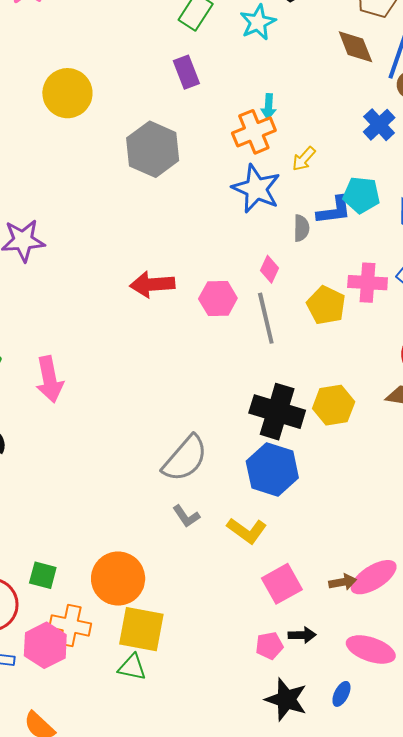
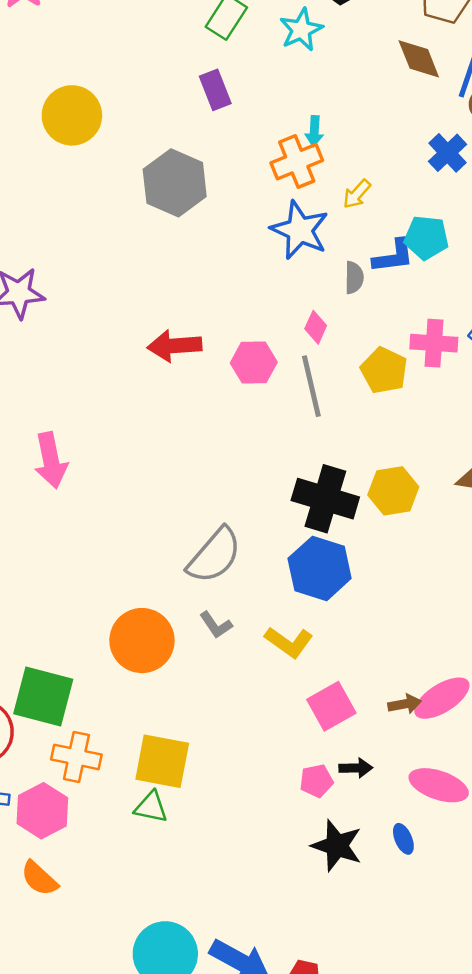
green square: (43, 575) -> (43, 697), size x1.8
orange circle: (118, 579) -> (142, 641), moved
pink hexagon: (45, 645) -> (42, 811), moved
blue ellipse: (341, 694) -> (403, 839), turned -50

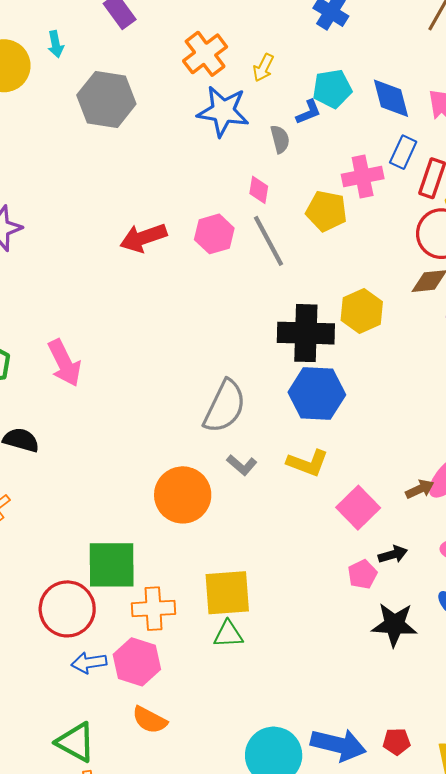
cyan arrow: (314, 131) -> (56, 44), moved
blue L-shape: (393, 256) -> (308, 112), size x0.7

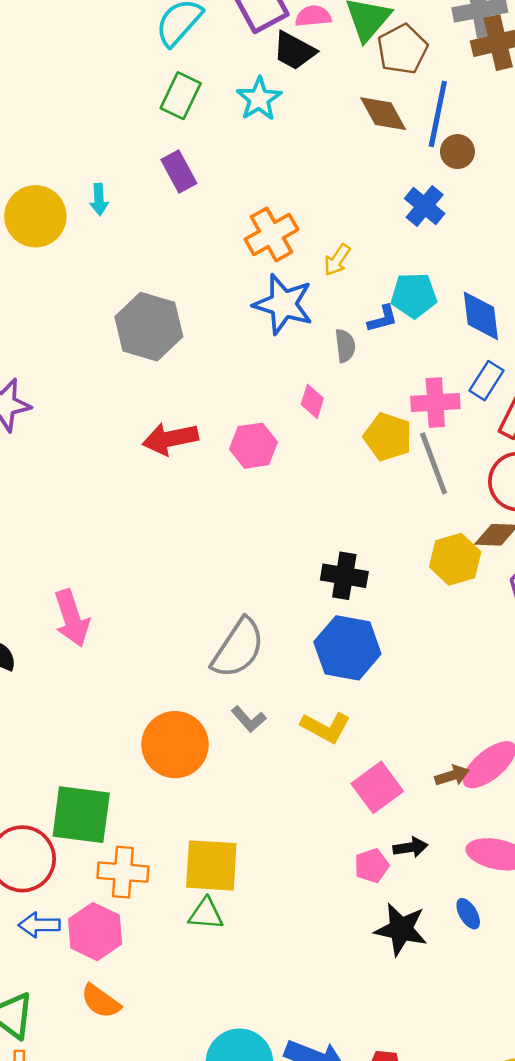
gray hexagon: (106, 100) -> (149, 327), moved
gray line: (268, 241) -> (434, 463), moved
yellow hexagon: (362, 311) -> (455, 559), moved
black cross: (306, 333) -> (344, 576), size x0.7
pink arrow: (64, 363) -> (72, 618), moved

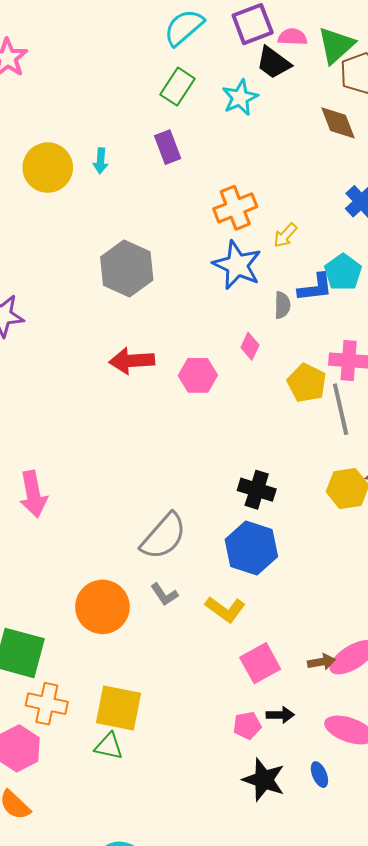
cyan pentagon: (414, 295) -> (343, 272), turned 30
blue L-shape: (383, 319) -> (315, 288), size x1.4

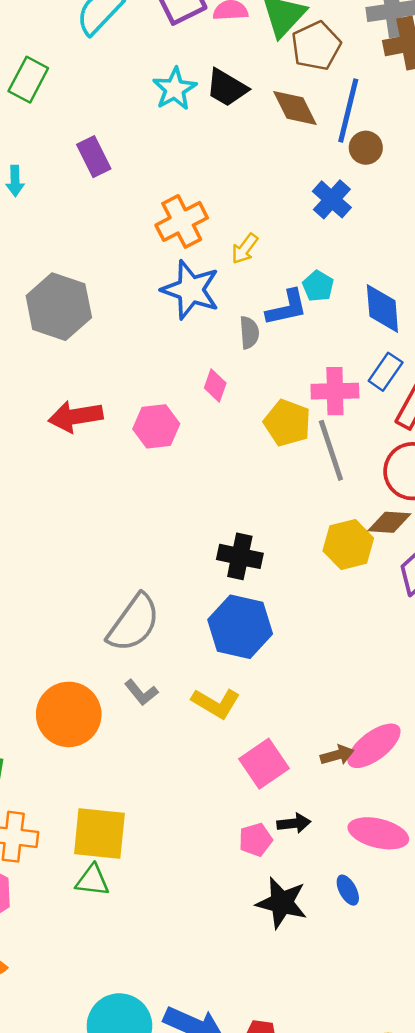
black trapezoid: (273, 63) -> (227, 88), moved
green rectangle: (177, 87) -> (28, 80), moved
cyan pentagon: (343, 272) -> (318, 286), size x0.7

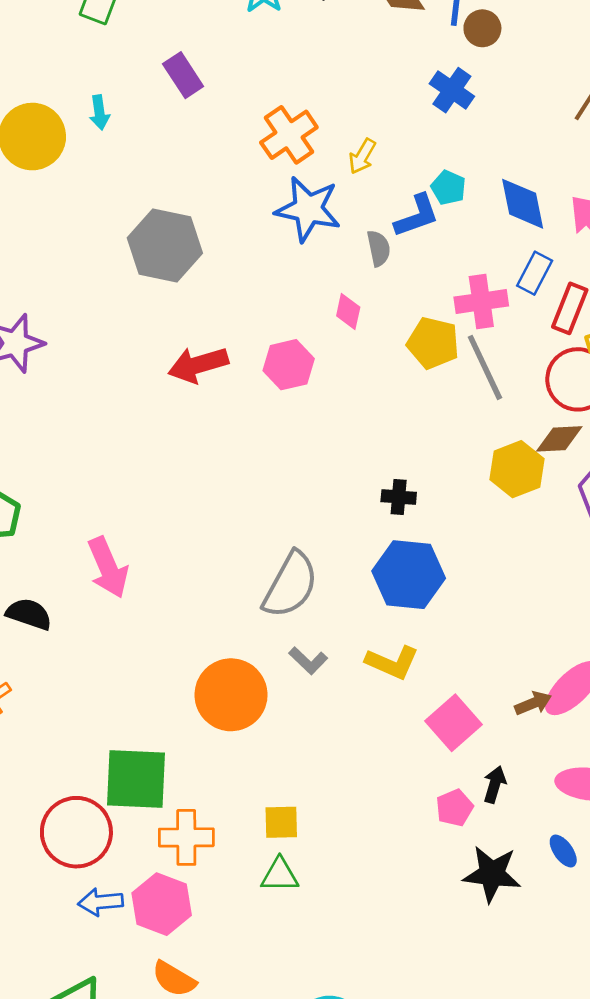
black cross: (240, 556) -> (399, 497), size x0.7
black arrow: (294, 823) -> (495, 784), turned -60
yellow square: (99, 833) -> (281, 822), size x0.6

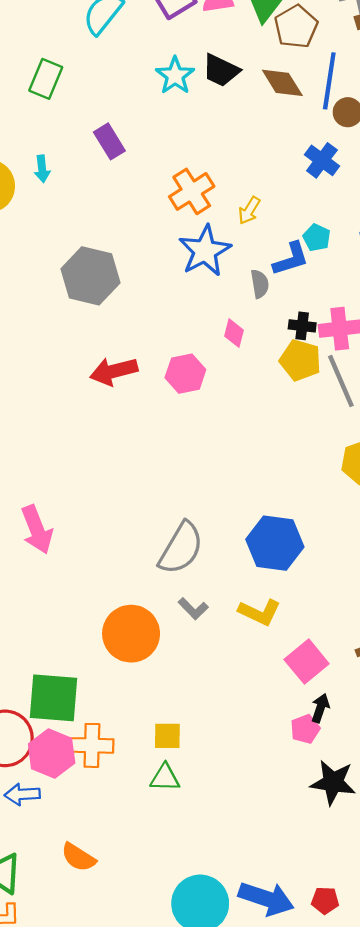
blue star: (308, 209) -> (205, 251), turned 30
black cross: (399, 497) -> (302, 326), moved
black arrow: (495, 784) -> (320, 708), moved
pink hexagon: (162, 904) -> (52, 754), moved

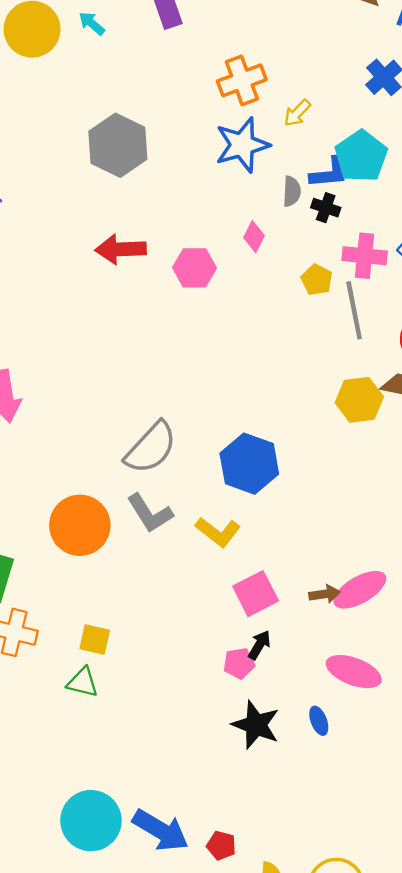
cyan arrow: (42, 169) -> (92, 23), turned 125
cyan pentagon: (317, 238) -> (361, 156), size x1.8
black cross: (302, 326) -> (326, 208), moved
yellow pentagon: (300, 360) -> (317, 280), size x0.7
gray L-shape: (193, 609) -> (150, 513), size x1.5

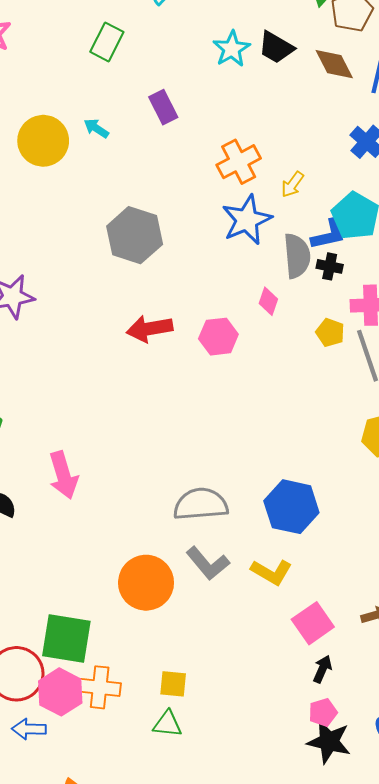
gray semicircle: (292, 191) -> (297, 256), size x1.6
gray semicircle: (151, 448) -> (201, 504), turned -130
pink pentagon: (239, 663) -> (323, 712), moved

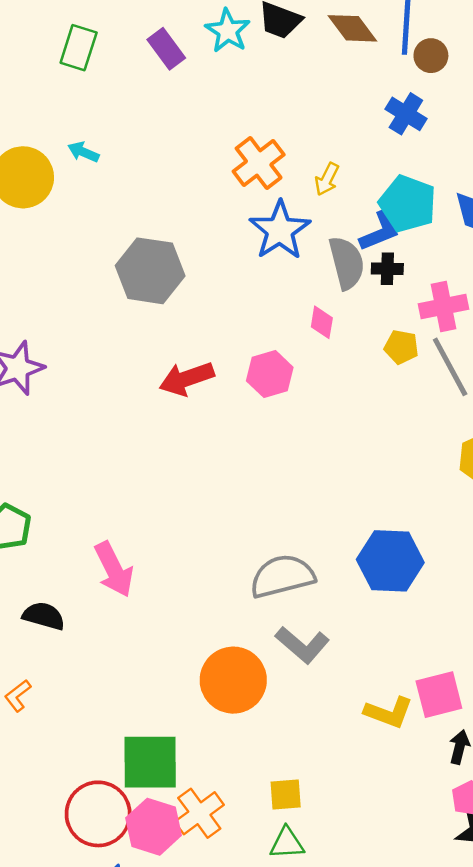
purple rectangle: (163, 107) -> (166, 49), moved
yellow L-shape: (271, 572) -> (389, 712), moved
pink square: (313, 623) -> (439, 695), turned 30
orange cross: (100, 687) -> (199, 813), turned -33

